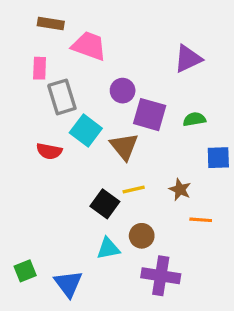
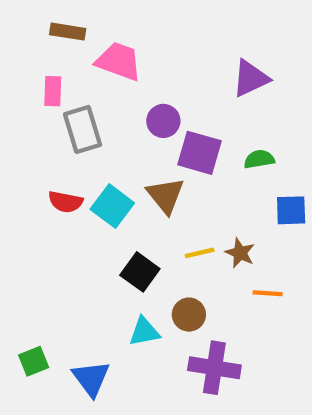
cyan square: (86, 130) -> (112, 206), moved
yellow line: (134, 190) -> (200, 253), moved

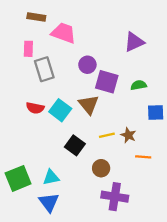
cyan triangle: (144, 332) -> (51, 177), moved
green square: (34, 361) -> (18, 178), moved, size x1.6

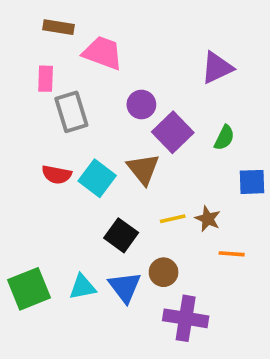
purple square: (107, 82) -> (173, 132), turned 30
green semicircle: (139, 85) -> (224, 138), turned 126
blue triangle: (49, 202) -> (125, 287), moved

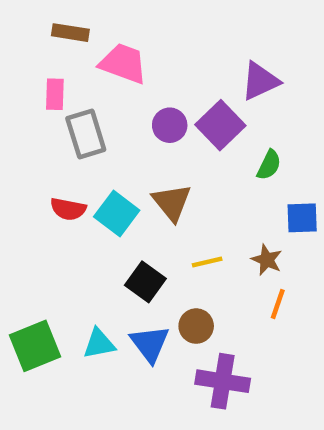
purple square: (173, 132) -> (220, 125), moved
brown star: (208, 219) -> (267, 260), moved
orange line: (232, 254) -> (278, 304), turned -75

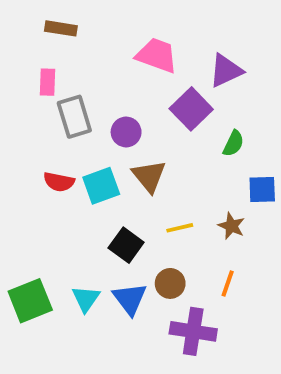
pink trapezoid: (123, 63) -> (157, 55), moved
purple circle: (170, 125) -> (126, 132), moved
cyan square: (117, 213) -> (101, 186), turned 33
orange line: (278, 304) -> (228, 283), moved
cyan triangle: (99, 344) -> (86, 299), turned -44

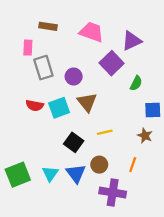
brown rectangle: (61, 28) -> (48, 26), moved
brown star: (232, 226) -> (145, 136), moved

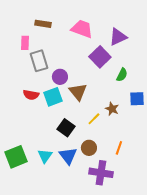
purple circle: (74, 77) -> (60, 77), moved
yellow line: (105, 132) -> (94, 119), turned -32
brown star: (145, 136) -> (112, 109), moved

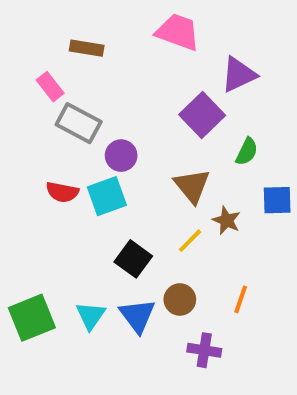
pink trapezoid: (82, 29) -> (178, 32), moved
pink rectangle: (25, 43) -> (50, 87), turned -40
gray rectangle: (39, 61) -> (79, 123), turned -45
brown triangle: (78, 92) -> (192, 186), moved
purple cross: (101, 173) -> (204, 350), size x0.7

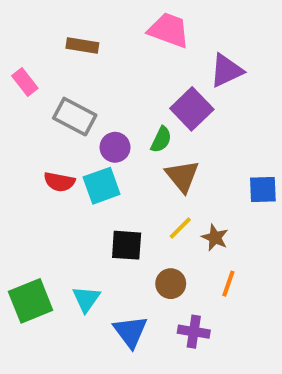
pink rectangle: (50, 87) -> (25, 82), moved
green semicircle: (247, 152) -> (161, 140), moved
brown star: (226, 220) -> (215, 238), moved
black square: (133, 259) -> (127, 245), turned -32
blue triangle: (137, 316) -> (130, 332), moved

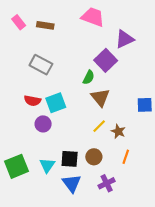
pink rectangle: (25, 82) -> (19, 22), moved
purple circle: (115, 147) -> (43, 124), moved
black square: (127, 245) -> (70, 159), moved
purple cross: (194, 332) -> (107, 183), turned -35

